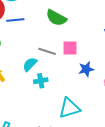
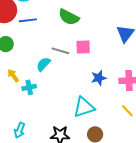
blue star: (86, 69) -> (99, 78), moved
cyan cross: (41, 81) -> (29, 87), moved

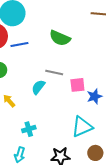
pink square: (83, 47) -> (77, 85), moved
cyan cross: (29, 87) -> (29, 129), moved

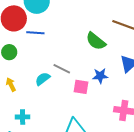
green semicircle: (60, 38) -> (96, 41), moved
blue star: (94, 96) -> (100, 76), moved

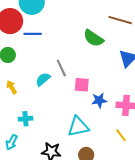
gray line: (62, 69) -> (61, 68), turned 42
blue star: (100, 76) -> (99, 100), moved

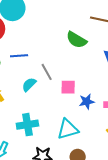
blue line: (33, 34) -> (19, 56), moved
cyan cross: (25, 119) -> (27, 125), moved, size x1.5

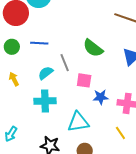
green semicircle: (77, 40) -> (93, 48), moved
cyan cross: (27, 125) -> (45, 101), moved

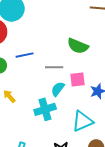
gray line: (65, 63) -> (54, 67), turned -54
cyan semicircle: (46, 73) -> (58, 89), moved

